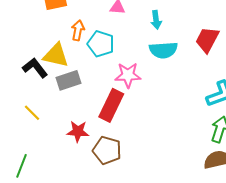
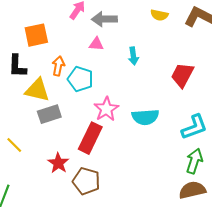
cyan semicircle: (163, 50) -> (145, 117), moved
black L-shape: (35, 68) -> (17, 66), moved, turned -140
pink star: (128, 75) -> (106, 109), turned -30
red star: (78, 131) -> (58, 163), turned 30

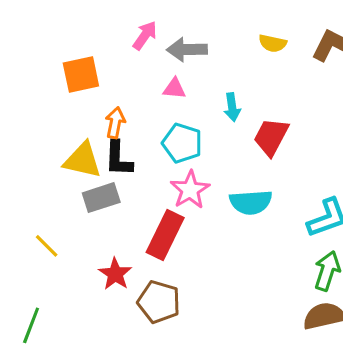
black L-shape: (17, 66) -> (118, 159), moved
red trapezoid: (182, 75) -> (271, 137), moved
cyan pentagon: (80, 79) -> (182, 143), moved

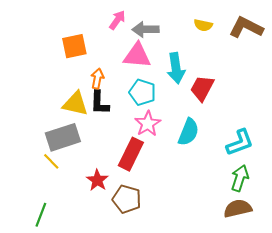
pink triangle: (174, 88) -> (137, 56), size x1.8
cyan arrow: (232, 107) -> (176, 68), size x1.6
gray rectangle: (101, 198) -> (63, 137), moved, size x1.4
cyan semicircle: (251, 202) -> (188, 132), turned -64

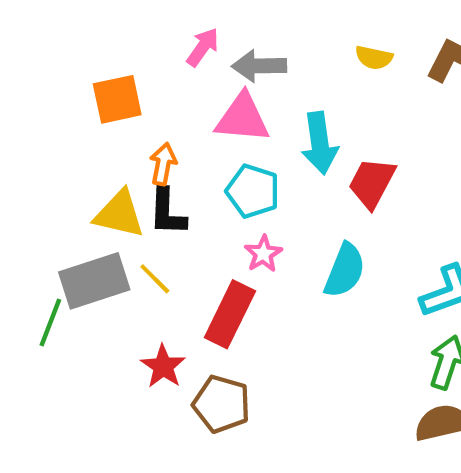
pink star: (148, 124) -> (263, 254), size x0.7
yellow line: (51, 161) -> (155, 279), moved
green line: (41, 215) -> (50, 323), moved

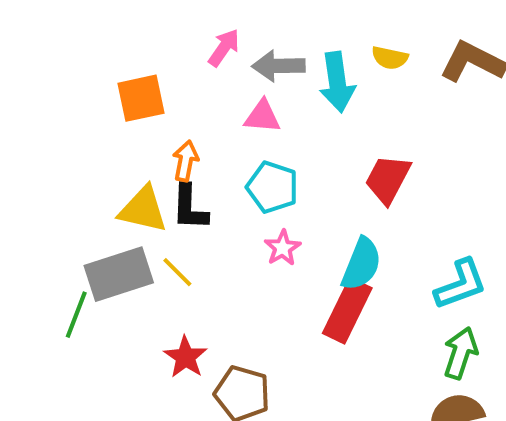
pink triangle: (242, 118) -> (262, 116), size x0.7
cyan arrow: (320, 143) -> (337, 82), moved
red rectangle: (230, 314) -> (347, 311), moved

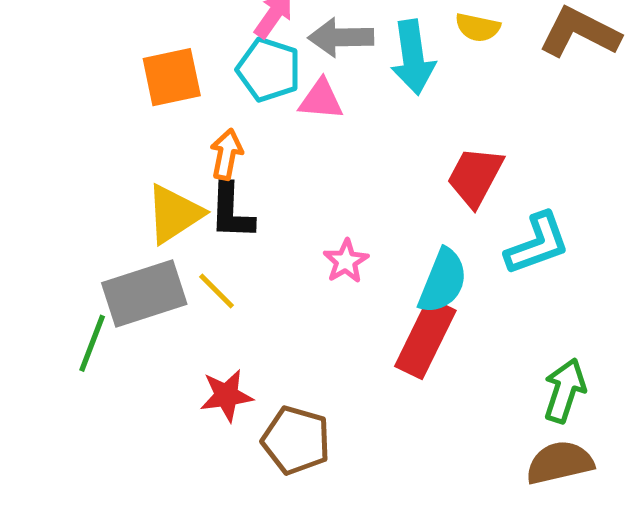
cyan pentagon: (272, 187) -> (269, 70), moved
yellow triangle: (143, 209) -> (174, 214), turned -46
cyan L-shape: (461, 284) -> (537, 244), moved
red star: (185, 357) -> (226, 395), turned 30

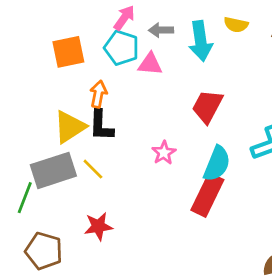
gray arrow: (341, 37) -> (161, 30), size x0.7
red trapezoid: (475, 177) -> (207, 106), moved
brown pentagon: (296, 440) -> (44, 251), moved

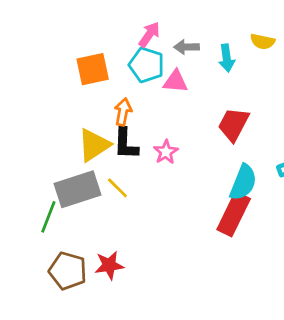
cyan arrow: (201, 41) -> (227, 58), size x0.7
pink star: (164, 153) -> (166, 152), moved
red star: (98, 226) -> (109, 265), moved

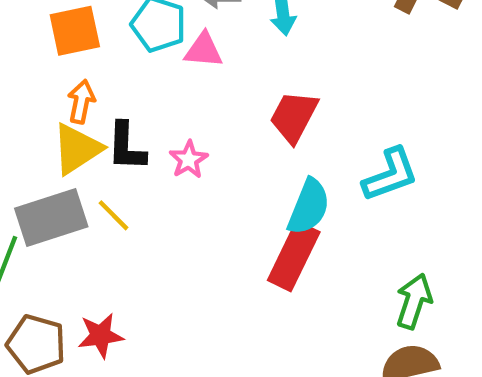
orange arrow: (123, 112) -> (81, 102), moved

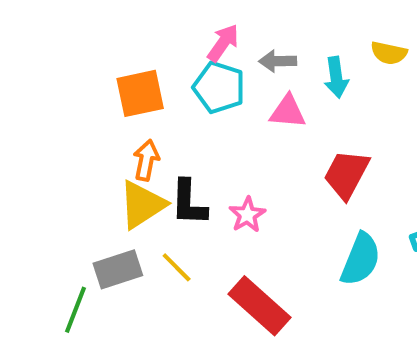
pink triangle: (204, 50) -> (288, 112), moved
gray rectangle: (51, 217) -> (118, 269), size x0.7
red rectangle: (294, 256) -> (259, 306), moved, turned -74

